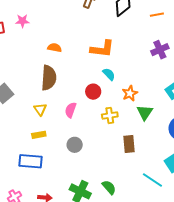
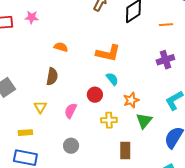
brown semicircle: (49, 78) -> (52, 76), size x0.7
yellow rectangle: (39, 135) -> (25, 133), moved

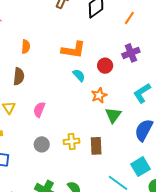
orange line: (166, 25) -> (129, 18), turned -48
orange semicircle: (61, 47) -> (26, 47), turned 80
red circle: (95, 95) -> (105, 66), moved
yellow cross: (109, 120) -> (72, 141), moved

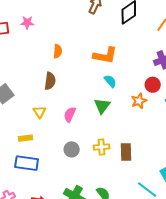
red circle: (105, 66) -> (153, 85), moved
orange star: (99, 95) -> (139, 101), moved
green triangle: (113, 115) -> (102, 106), moved

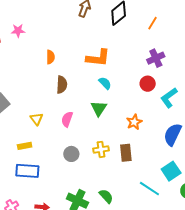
brown semicircle: (50, 81) -> (62, 85), moved
orange star: (139, 101) -> (134, 122), moved

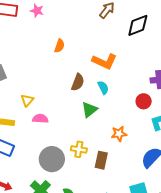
brown semicircle: (62, 85) -> (78, 82), moved
pink semicircle: (67, 119) -> (40, 119), moved, turned 56
gray circle: (71, 154) -> (52, 159), moved, size x1.6

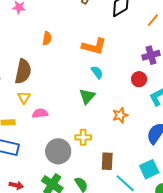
brown semicircle: (78, 82) -> (23, 71), moved, size x1.4
brown rectangle: (101, 160) -> (107, 161), moved

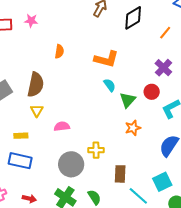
purple cross: (151, 55) -> (163, 68), turned -30
green triangle: (87, 96) -> (128, 100), moved
pink semicircle: (40, 113) -> (62, 126), moved

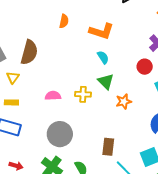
orange semicircle: (59, 51) -> (64, 21), moved
green triangle: (128, 100) -> (106, 81), moved, turned -30
yellow triangle: (37, 111) -> (13, 77), moved
yellow cross: (96, 150) -> (83, 94), moved

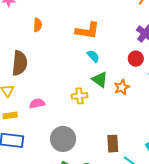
orange semicircle: (64, 21) -> (38, 25), moved
pink semicircle: (53, 96) -> (37, 104), moved
orange star: (124, 101) -> (122, 87), moved

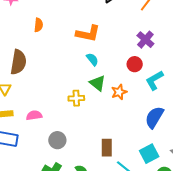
pink semicircle: (37, 104) -> (34, 115), moved
gray circle: (63, 139) -> (57, 140), size x0.7

